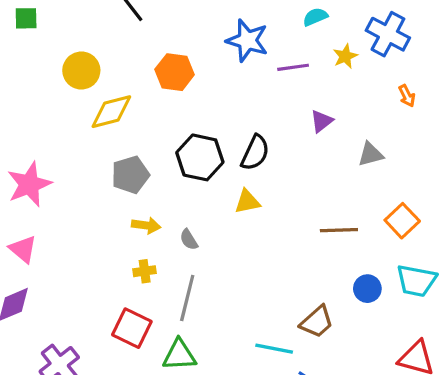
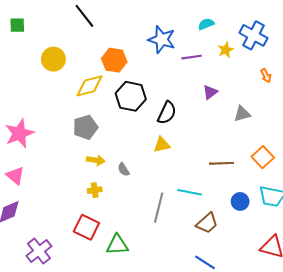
yellow diamond: (111, 112) -> (89, 86), moved
black hexagon: (200, 157) -> (131, 96), moved
gray line: (187, 298) -> (159, 208), moved
cyan line: (274, 349) -> (190, 192), moved

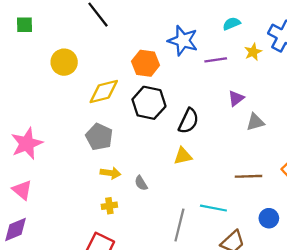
orange hexagon: (114, 60) -> (146, 63), moved
gray triangle: (242, 114) -> (255, 122), moved
gray pentagon: (85, 127) -> (99, 137), turned -30

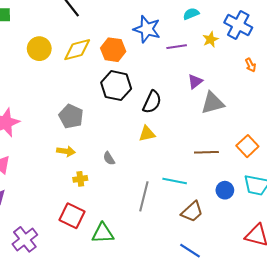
yellow diamond: (104, 92) -> (77, 50), moved
gray triangle: (255, 122) -> (213, 103), size x1.4
yellow arrow: (110, 173) -> (66, 151), moved

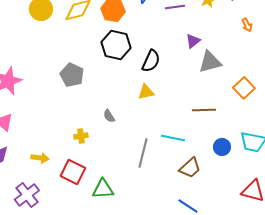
orange square: (247, 146) -> (244, 88), moved
yellow arrow: (66, 151) -> (40, 158), moved

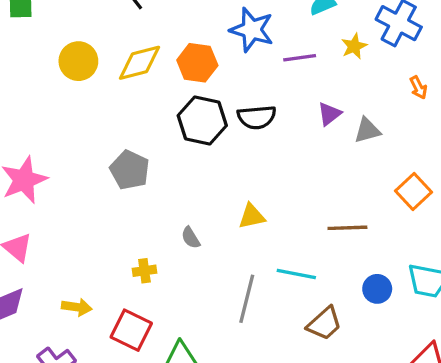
black semicircle: (151, 61) -> (257, 117), moved, turned 60
gray triangle: (210, 62) -> (367, 130), moved, size x0.7
yellow triangle: (146, 92) -> (252, 216), moved

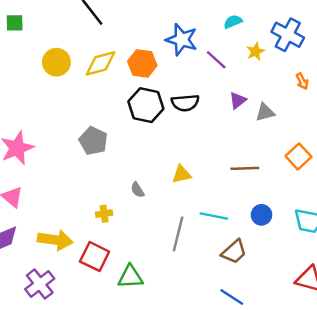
purple line: (300, 58) -> (216, 60), turned 50
brown line: (347, 228) -> (245, 168), moved
blue circle: (377, 289) -> (261, 215), moved
yellow arrow: (77, 307) -> (55, 240), size x1.6

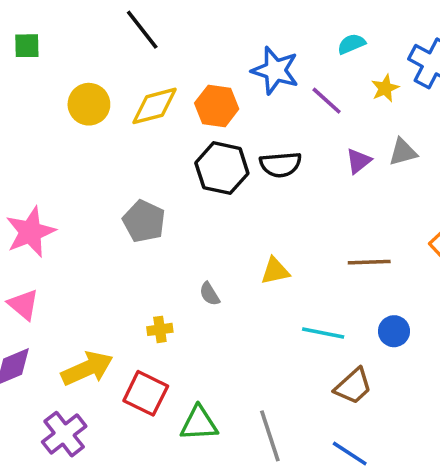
gray triangle: (265, 112) -> (403, 152), moved
gray line: (178, 234) -> (270, 436), moved, turned -32
yellow arrow: (55, 240) -> (87, 368), turned -32

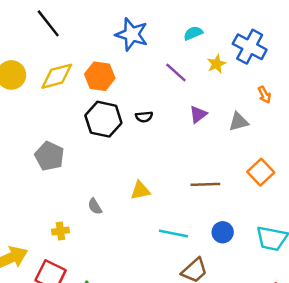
blue star: (275, 71) -> (132, 34), moved
gray triangle: (403, 152) -> (239, 122), moved
black semicircle: (280, 165) -> (144, 117), size x0.6

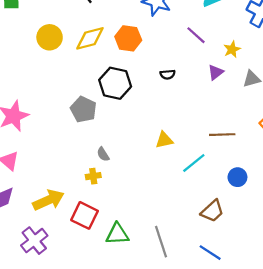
yellow star: (217, 64) -> (232, 49), moved
black hexagon: (103, 119) -> (115, 83), moved
gray semicircle: (95, 206) -> (103, 154), moved
cyan line: (173, 233) -> (194, 163), moved, turned -50

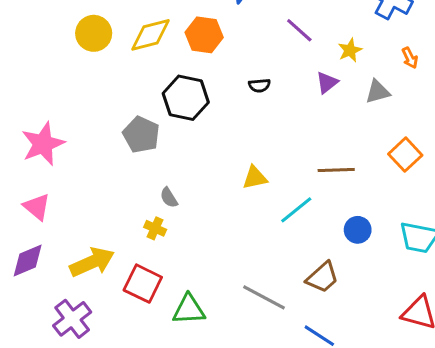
yellow cross: (93, 176) -> (155, 228), turned 32
gray line: (161, 242) -> (264, 297), moved, turned -44

